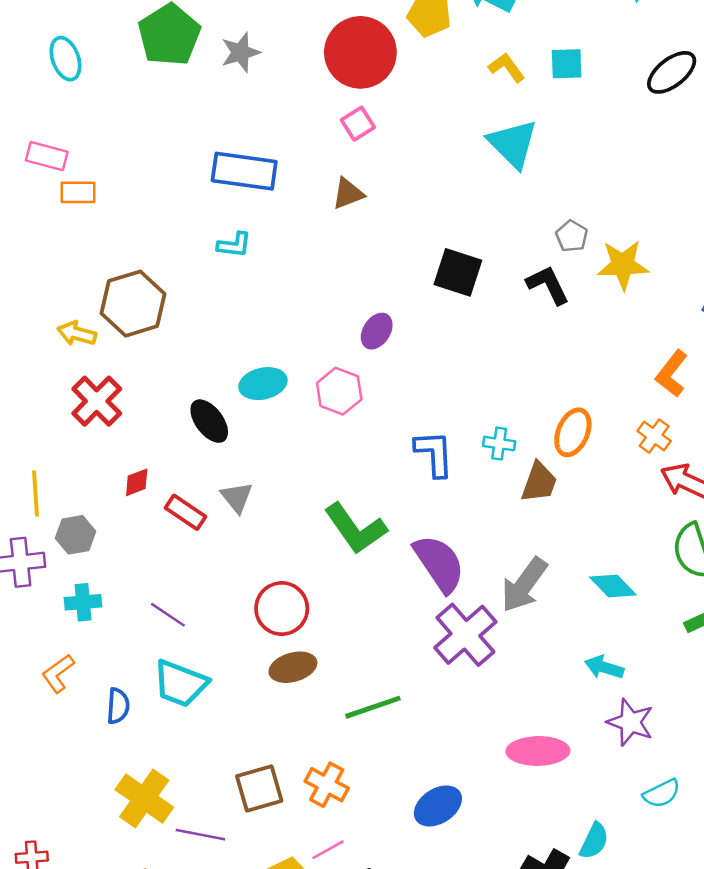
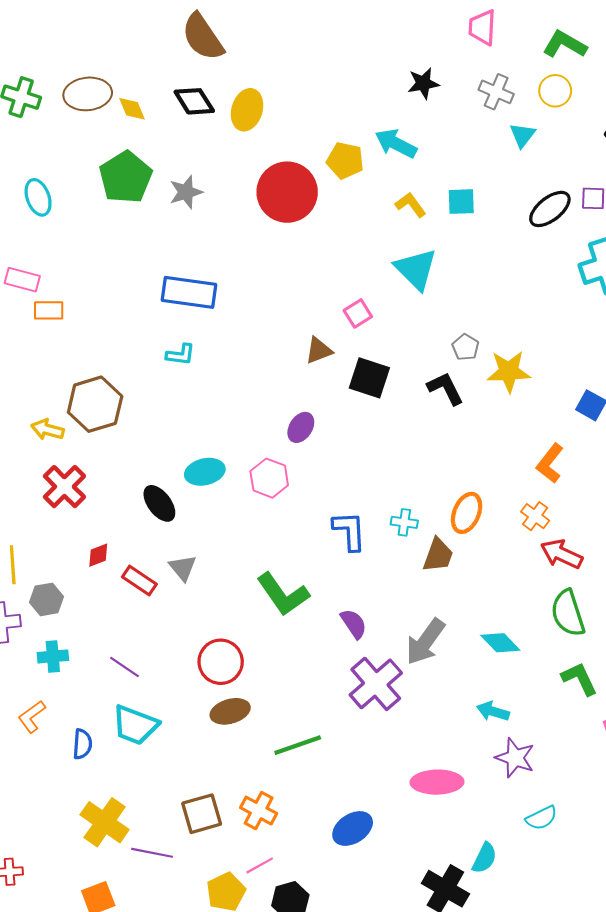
pink square: (358, 124) -> (358, 313), moved
brown triangle: (348, 194) -> (319, 350), moved
purple semicircle: (439, 564) -> (354, 624), size x0.6

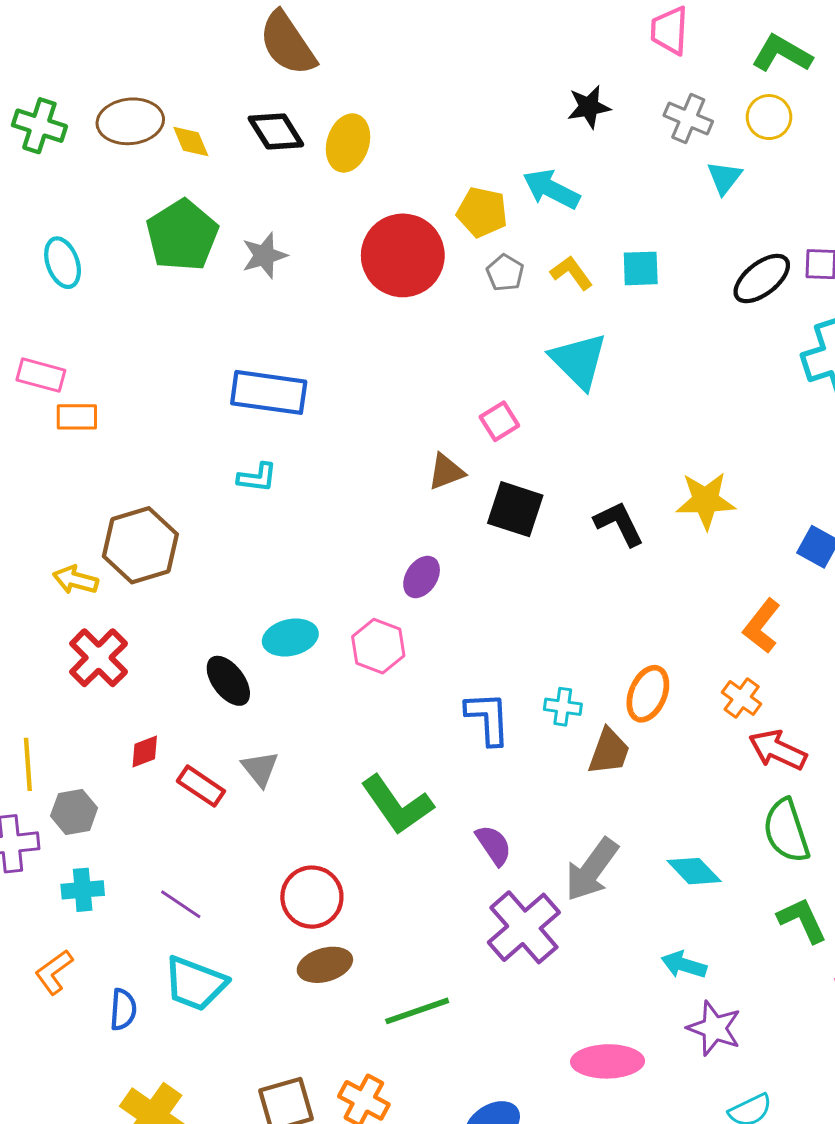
gray pentagon: (465, 347) -> (505, 273), moved

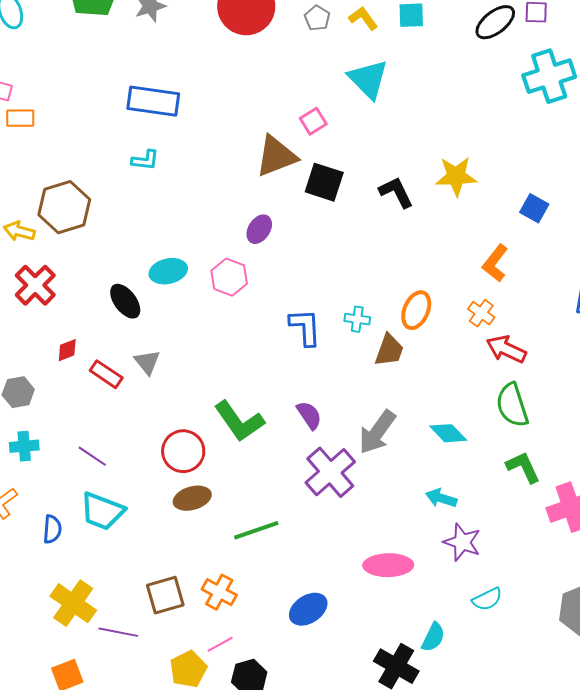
brown triangle: (446, 472) -> (276, 156), size x1.6
green L-shape: (397, 805) -> (239, 421), moved

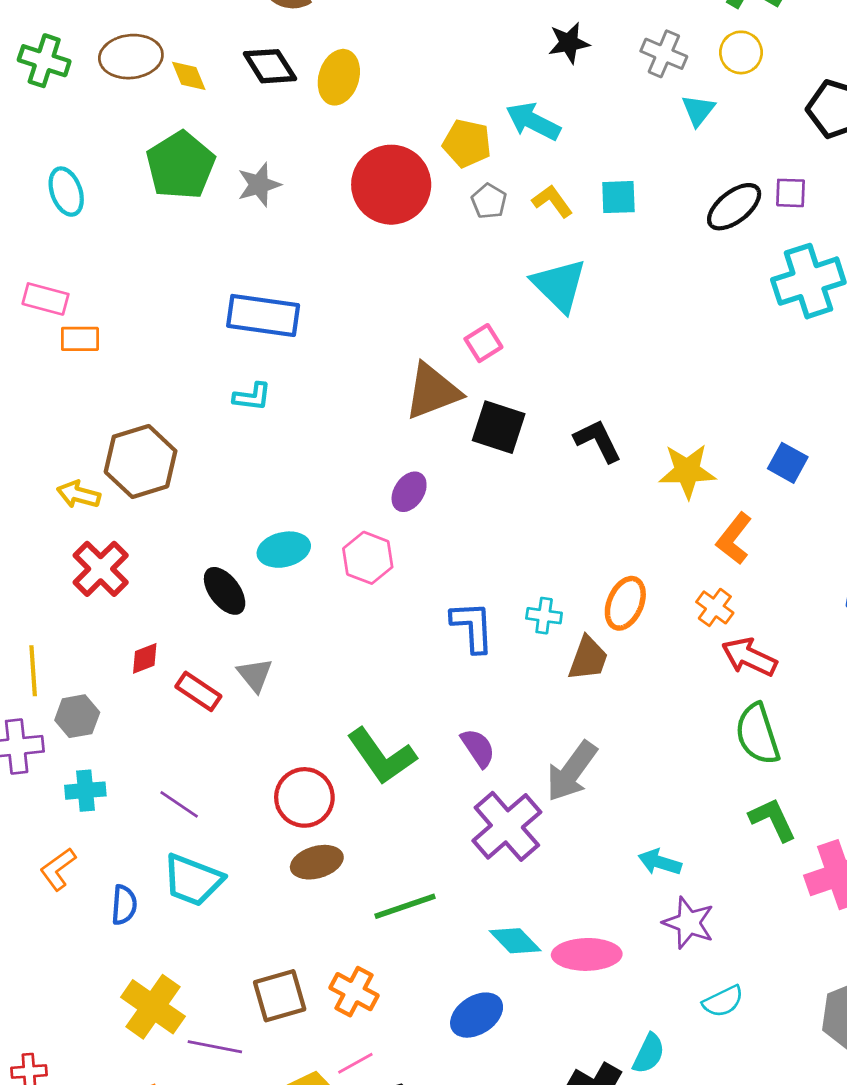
yellow star: (456, 176) -> (687, 471), moved
cyan diamond: (448, 433) -> (515, 941), moved

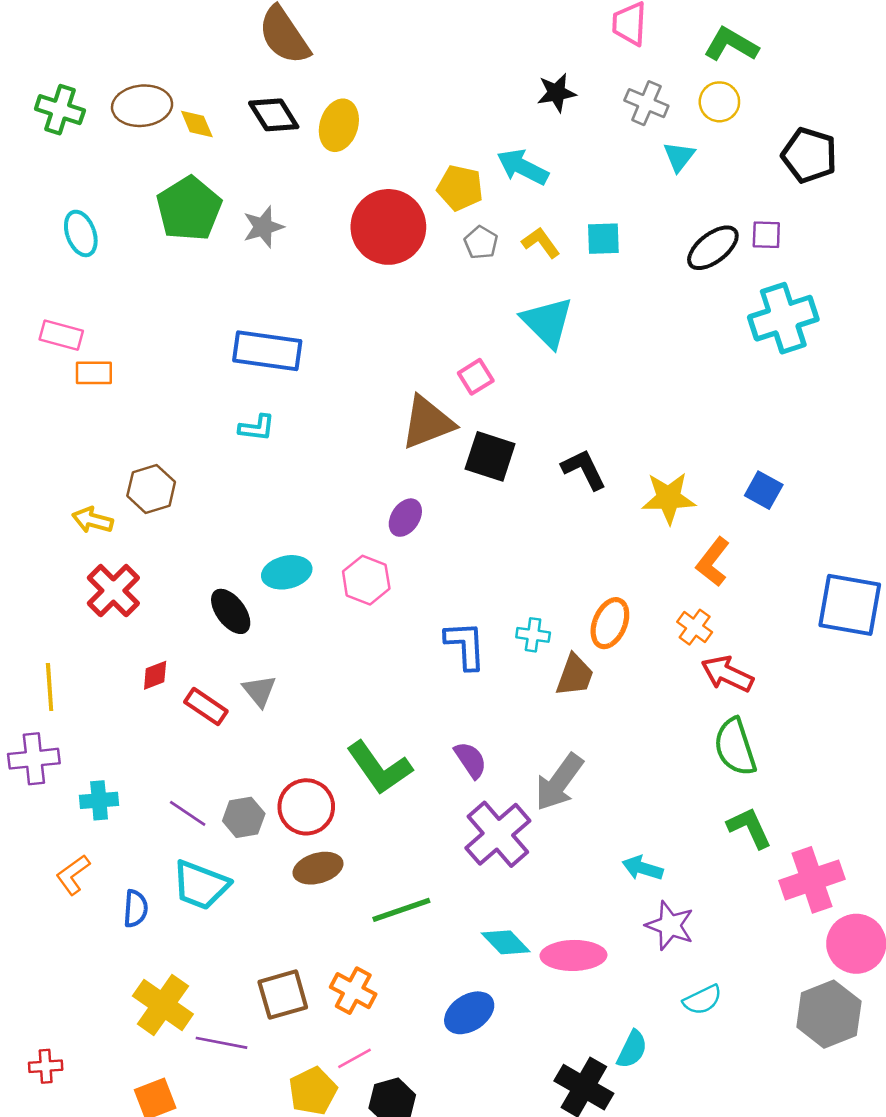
brown hexagon: (141, 461) -> (151, 489), size x0.7
gray hexagon: (77, 716) -> (244, 817), moved

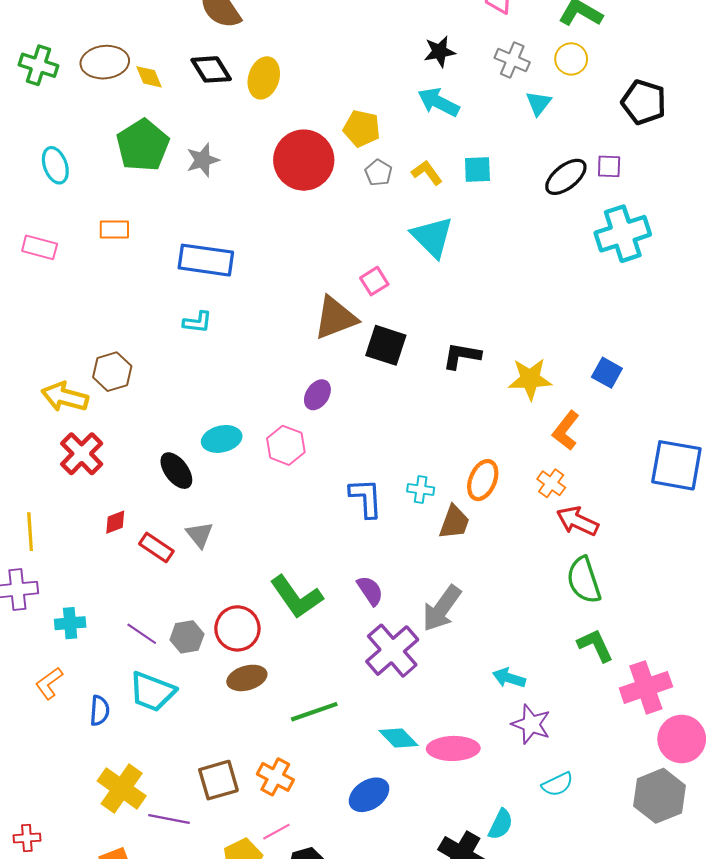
cyan arrow: (523, 167) -> (439, 102), moved
orange rectangle: (94, 373) -> (114, 229), moved
black L-shape: (584, 469) -> (462, 356), turned -54
yellow arrow: (93, 520) -> (65, 397), size x1.4

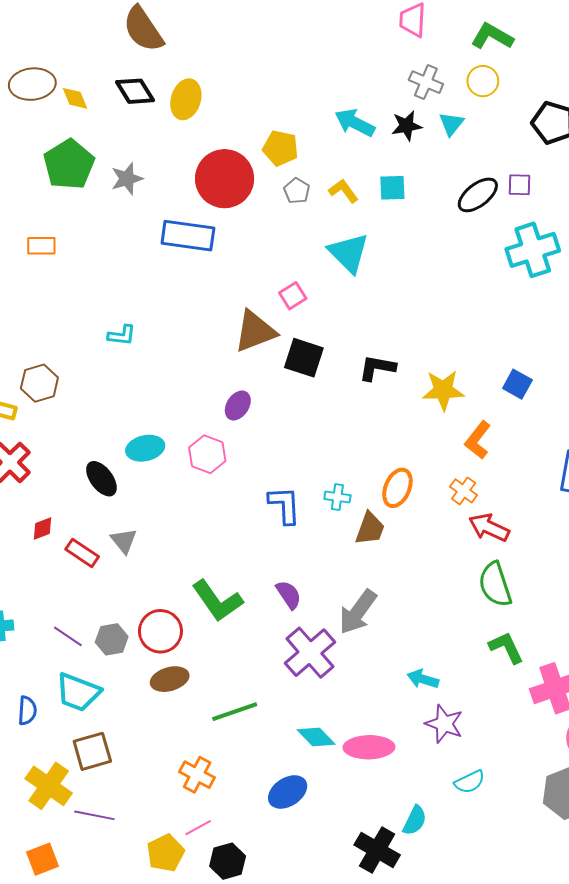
black star: (440, 52) -> (407, 126), moved
blue rectangle: (206, 260) -> (188, 236), moved
brown square: (218, 780) -> (92, 751), moved

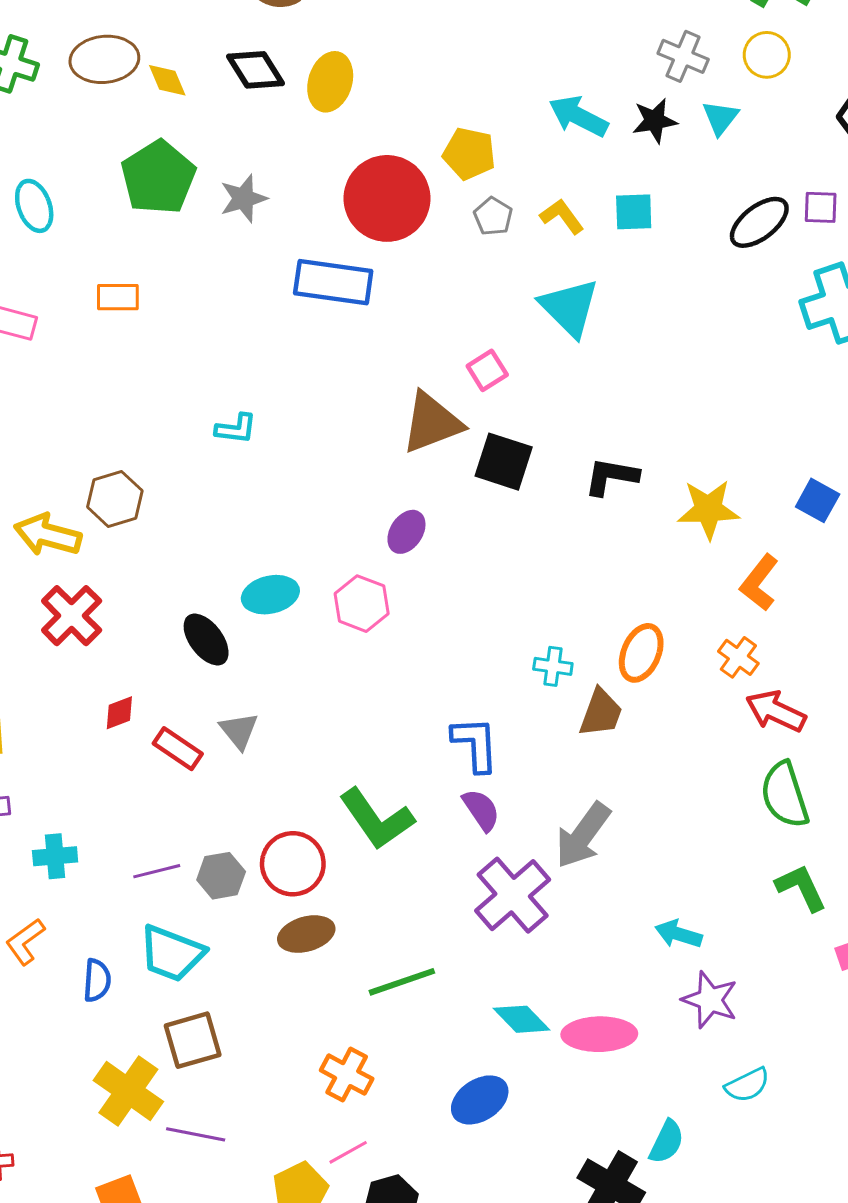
blue L-shape: (285, 505) -> (475, 744), moved
purple line: (68, 636) -> (157, 871), turned -48

